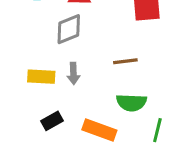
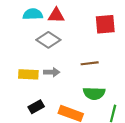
gray diamond: (69, 29) -> (48, 40), turned 55
gray arrow: (73, 73) -> (52, 72), turned -88

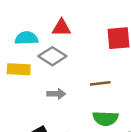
cyan semicircle: (33, 14) -> (26, 38), moved
yellow rectangle: (28, 74) -> (19, 69), moved

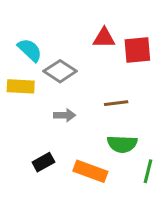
red triangle: (61, 28) -> (104, 38), moved
cyan semicircle: (26, 38) -> (30, 50), turned 45

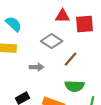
gray diamond: (60, 71) -> (52, 41), moved
brown line: (116, 103) -> (70, 59), turned -42

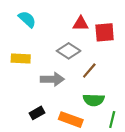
cyan semicircle: (14, 24) -> (27, 19), moved
gray arrow: (36, 67) -> (52, 79), size x1.5

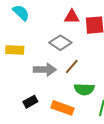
brown line: (89, 70) -> (72, 66), moved

